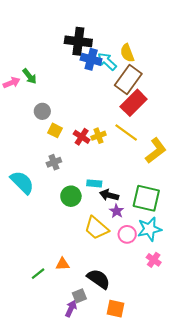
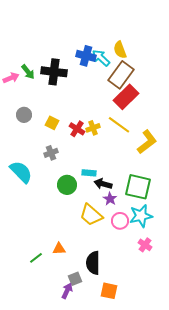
black cross: (78, 41) -> (54, 72), moved
gray circle: (42, 111) -> (24, 115), moved
black semicircle: (99, 279) -> (93, 263), turned -125

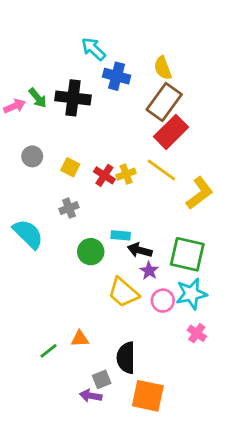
cyan arrow: (101, 58) -> (93, 49), moved
purple arrow: (67, 291) -> (91, 396), turned -105
orange square: (109, 291) -> (148, 396), size x1.4

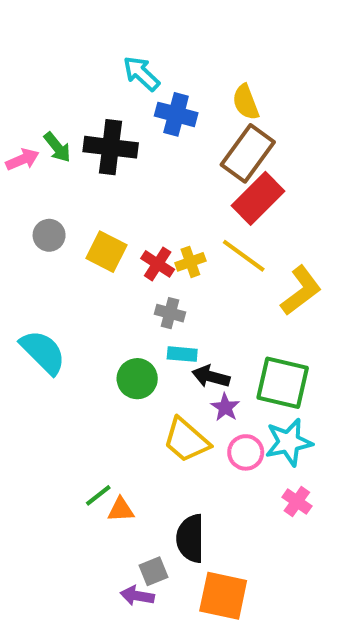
yellow square: (70, 167) -> (106, 252), size x1.4
gray cross: (69, 208) -> (170, 313), moved, turned 36
green line: (49, 351) -> (98, 495), moved

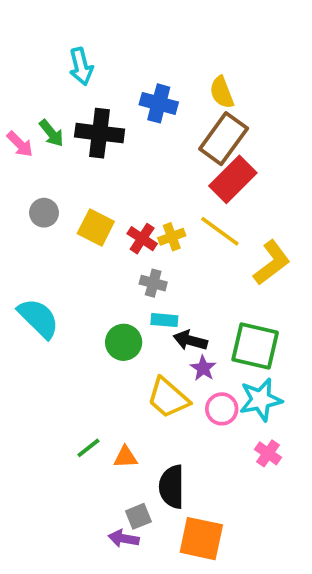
cyan arrow: (141, 73) -> (81, 66), moved, turned -147
pink arrow: (22, 159) -> (20, 144), turned 68
orange triangle: (121, 510) -> (125, 457), moved

